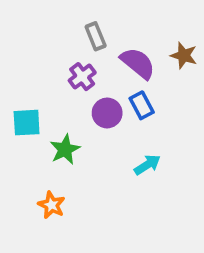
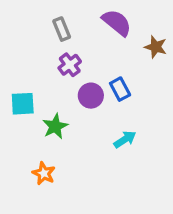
gray rectangle: (96, 36) -> (62, 29), moved
purple semicircle: (138, 63) -> (117, 23), moved

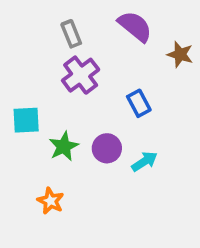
purple cross: (70, 65) -> (81, 75), size x1.4
purple circle: (91, 96) -> (107, 148), moved

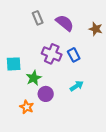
purple semicircle: (135, 26) -> (65, 23), moved
purple cross: (81, 75) -> (52, 54), moved, turned -30
purple circle: (107, 148) -> (46, 94), moved

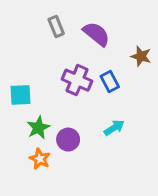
brown star: (96, 29) -> (141, 56), moved
green star: (34, 78) -> (38, 128), moved

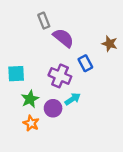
purple semicircle: (96, 34) -> (63, 38), moved
purple cross: (77, 80) -> (60, 76), moved
cyan arrow: (114, 128) -> (73, 99), moved

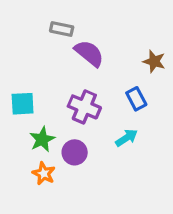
gray rectangle: (44, 21) -> (62, 29), turned -56
blue rectangle: (85, 63) -> (136, 99), moved
cyan arrow: (73, 99) -> (127, 138), moved

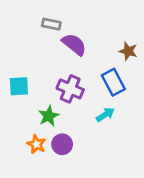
blue rectangle: (136, 99) -> (113, 82), size x1.4
green star: (42, 139) -> (49, 116), moved
purple circle: (75, 152) -> (62, 144), moved

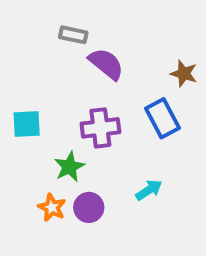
purple cross: (70, 89) -> (100, 128), turned -30
cyan arrow: (105, 115) -> (149, 190), moved

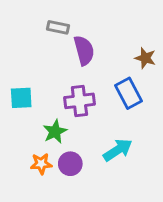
purple semicircle: (106, 64) -> (84, 50), turned 36
cyan arrow: (149, 190) -> (118, 150), size x1.4
orange star: (52, 207) -> (41, 164), turned -30

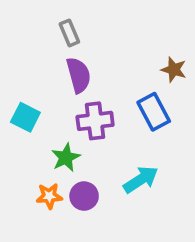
gray rectangle: (58, 27) -> (69, 33), turned 55
purple semicircle: (84, 50) -> (79, 75), moved
cyan square: (21, 98) -> (25, 117), turned 30

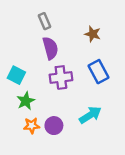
brown star: (174, 70) -> (93, 34), moved
green star: (66, 158) -> (26, 101), moved

